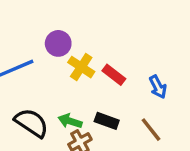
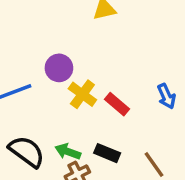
blue arrow: (158, 87) -> (166, 96), moved

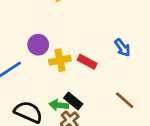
yellow cross: (82, 94) -> (60, 60), turned -35
black rectangle: (107, 153) -> (73, 101), moved, turned 30

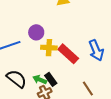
blue arrow: (122, 48) -> (96, 50), size x1.5
red rectangle: (87, 62) -> (68, 54), size x1.5

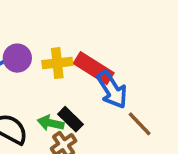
purple circle: (36, 32) -> (17, 58), moved
blue arrow: (96, 50) -> (112, 90), moved

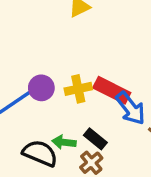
green arrow: (51, 123) -> (64, 142), moved

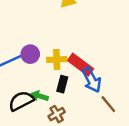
black rectangle: (95, 139) -> (62, 84), moved, turned 56
black semicircle: (40, 153) -> (21, 101), turned -60

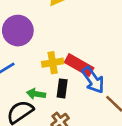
purple circle: (30, 54) -> (18, 31), moved, size x1.5
green arrow: (40, 96) -> (36, 94), moved

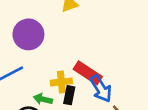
yellow cross: (53, 63) -> (61, 82), moved

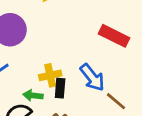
red rectangle: (88, 73) -> (114, 36), moved

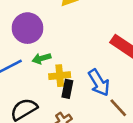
green arrow: (33, 95) -> (42, 58), moved, turned -30

